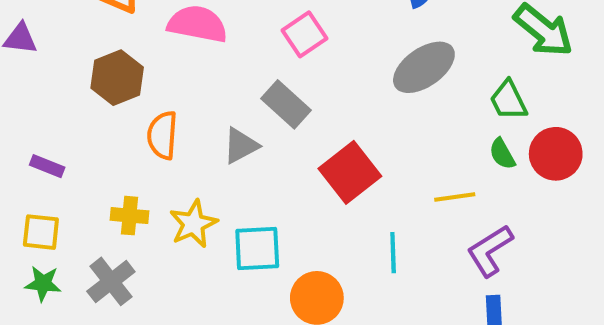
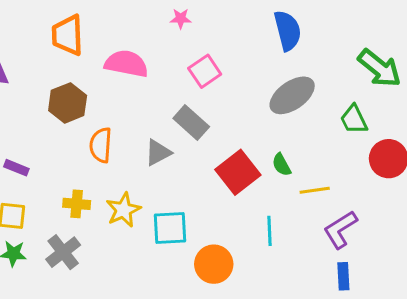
green semicircle: (502, 154) -> (282, 165), moved

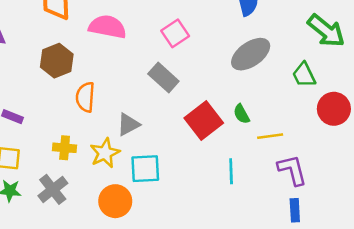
gray triangle: (158, 153) -> (128, 124), moved
purple L-shape: (340, 229) -> (292, 170), turned 108
orange circle: (214, 264) -> (115, 201), moved

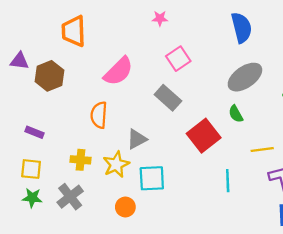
pink semicircle: (107, 27) -> (118, 71), moved, turned 124
brown hexagon: (57, 61) -> (49, 76), moved
green semicircle: (242, 114) -> (236, 114), moved
orange circle: (115, 201) -> (125, 207), size x0.7

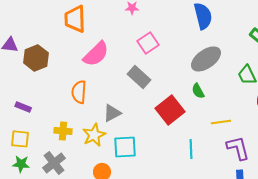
orange trapezoid: (74, 31) -> (75, 19), moved

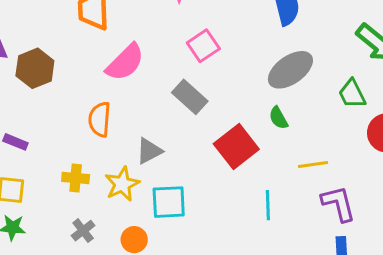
gray cross: (54, 163) -> (83, 231), moved, size x0.7

